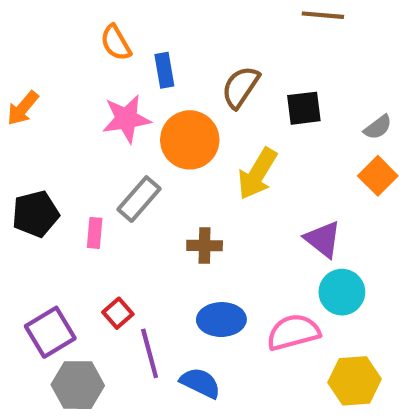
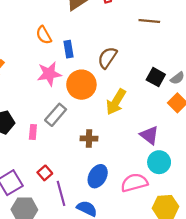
black square: (304, 108) -> (156, 77), moved, turned 36
blue ellipse: (221, 320) -> (98, 176), turned -60

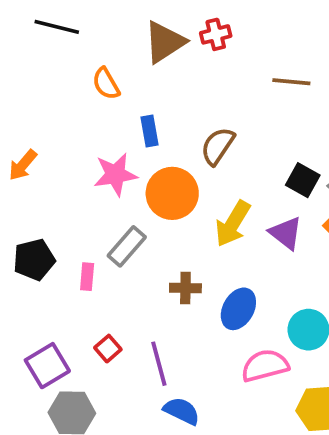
orange semicircle: (44, 35) -> (106, 84), moved
purple triangle: (149, 135) -> (286, 233), moved
blue ellipse: (98, 176) -> (238, 309), moved
purple line: (61, 193) -> (159, 364), moved

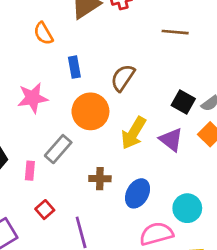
pink star: (115, 174) -> (33, 98), moved
red square: (108, 349) -> (45, 210), moved

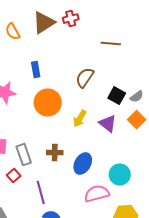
orange semicircle: (43, 33) -> (13, 32), moved
brown semicircle: (123, 78) -> (85, 78), moved
yellow arrow: (133, 133) -> (80, 119), size x0.7
gray rectangle: (58, 149) -> (24, 155), moved, turned -60

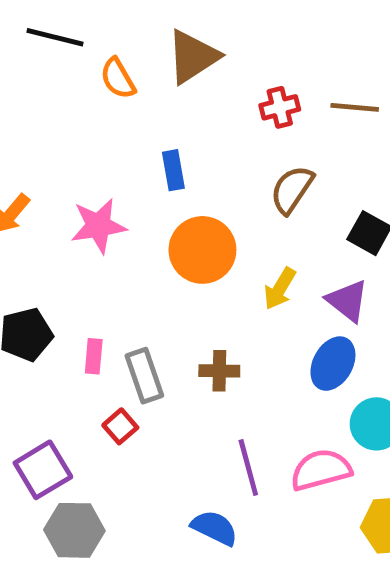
red cross: (71, 19) -> (280, 107), moved
blue ellipse: (83, 164) -> (333, 364), moved
purple line: (41, 193) -> (248, 467), moved

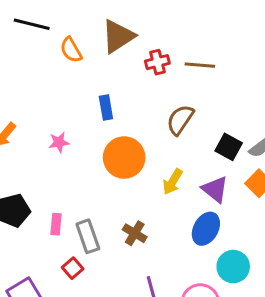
red cross: (280, 107) -> (157, 62), moved
brown line: (355, 107) -> (200, 65), moved
pink star: (99, 226) -> (59, 142), size x0.6
brown cross: (219, 371) -> (135, 233), turned 30

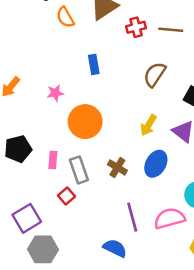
orange circle: (124, 158) -> (85, 122), moved
blue ellipse: (206, 229) -> (156, 164), moved

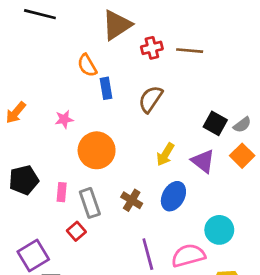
orange semicircle: (65, 17) -> (87, 65), moved
brown semicircle: (155, 74) -> (151, 99), moved

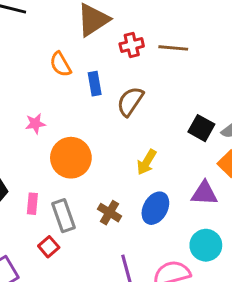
blue rectangle: (106, 88) -> (95, 84), moved
purple triangle: (203, 161) -> (204, 193), moved, turned -35

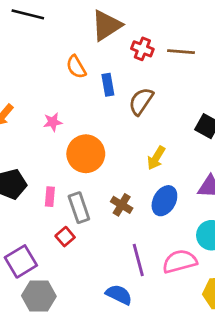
red cross: (132, 45) -> (142, 49), turned 35

